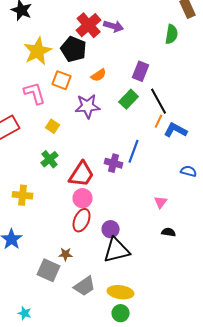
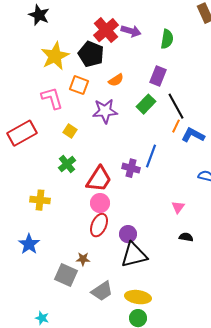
green semicircle: (172, 34) -> (167, 39), moved

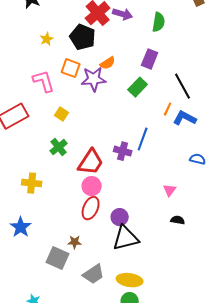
yellow star: (55, 56) -> (47, 39), size x0.5
black line: (176, 106) -> (183, 86), moved
purple star: (105, 111) -> (94, 79), moved

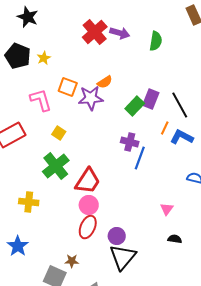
black pentagon: (83, 37) -> (18, 56), moved
purple rectangle: (150, 59) -> (151, 99), moved
green cross: (59, 147) -> (56, 166), size x1.5
purple cross: (123, 151) -> (130, 142), moved
black triangle: (126, 238) -> (123, 257), turned -36

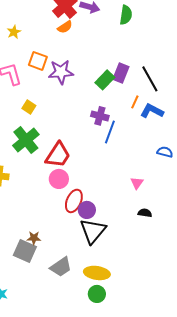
orange semicircle: (105, 82) -> (65, 27), moved
red ellipse: (88, 227) -> (74, 201), moved
brown star: (72, 261) -> (34, 238), moved

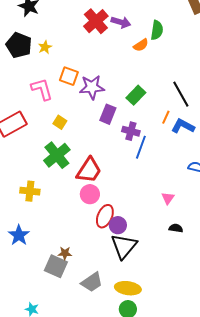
orange semicircle: (65, 27) -> (141, 45), moved
purple rectangle: (121, 73) -> (108, 114), moved

